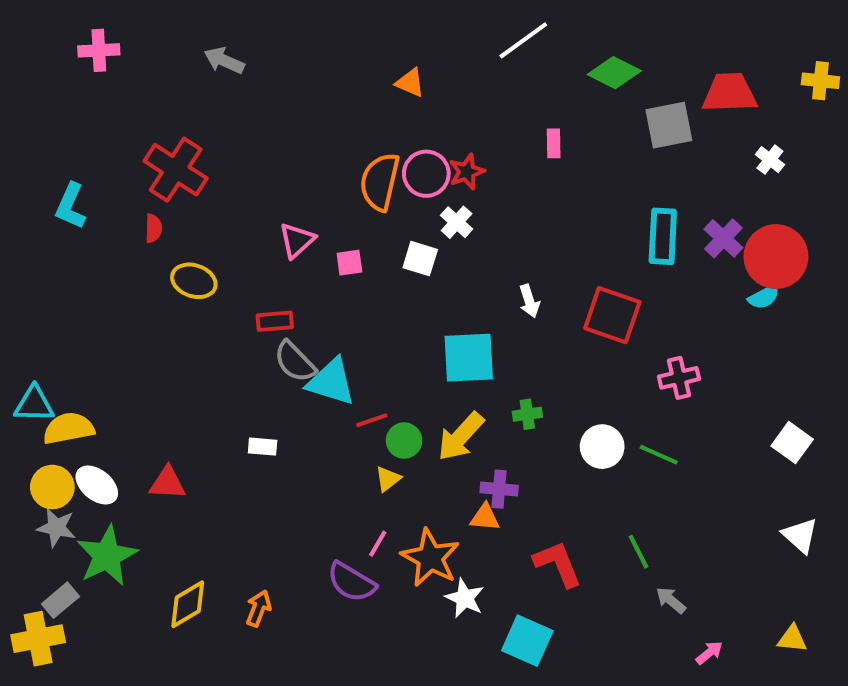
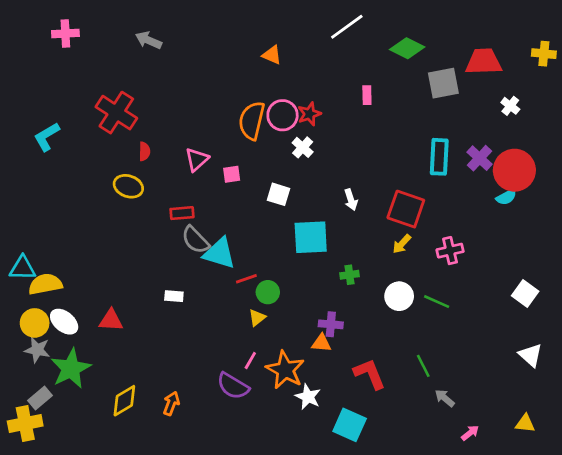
cyan L-shape: (71, 206) -> (47, 137), turned 36
red semicircle: (153, 228) -> (144, 151), moved
white square: (420, 259) -> (278, 194), moved
yellow arrow: (461, 436) -> (402, 244), moved, size x0.6

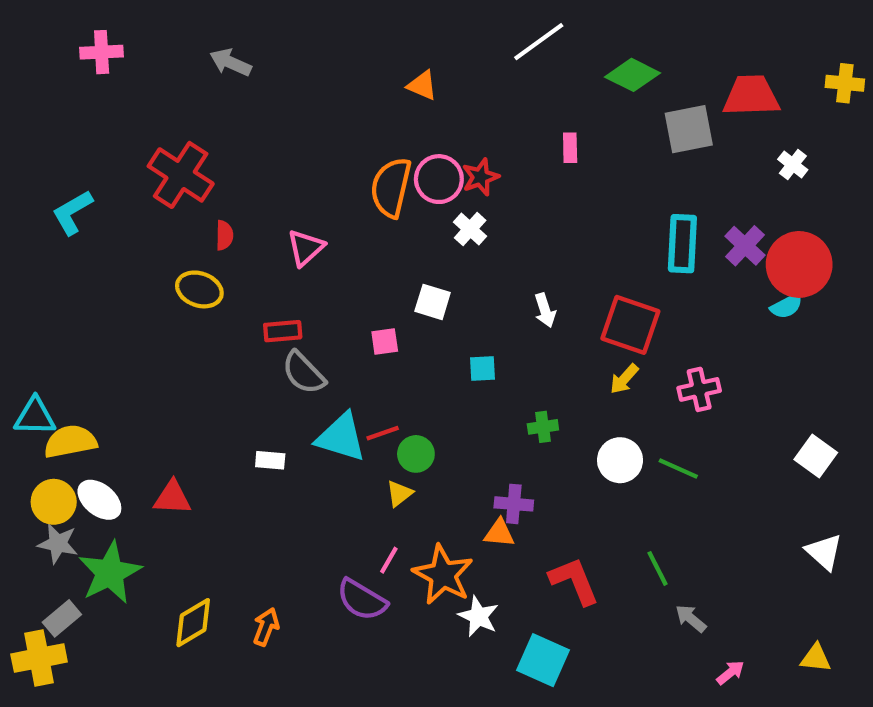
pink square: (232, 174) -> (385, 342), moved
cyan square: (311, 237) -> (483, 369), size x0.5
cyan triangle: (220, 253) -> (341, 437), moved

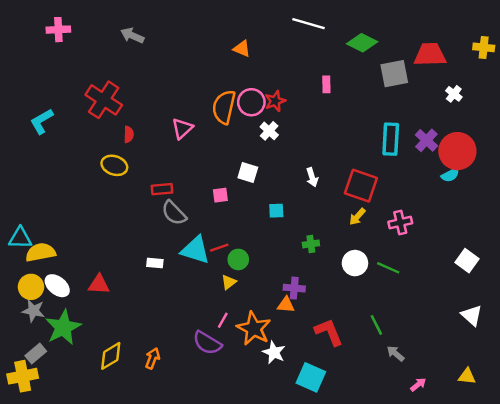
white line: (539, 42) -> (309, 24), turned 52
pink triangle: (306, 248) -> (182, 128), moved

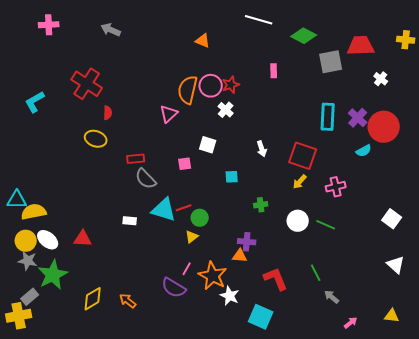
pink triangle: (182, 128) -> (169, 114), moved
cyan semicircle: (450, 175) -> (364, 151), moved
orange arrow: (152, 358) -> (128, 301), turned -72

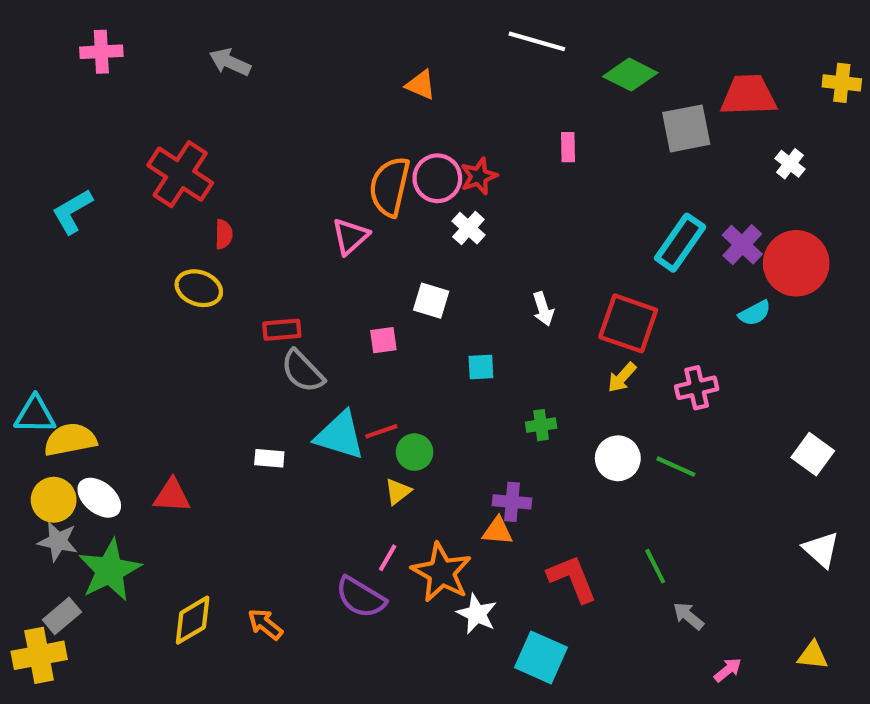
cyan rectangle: (328, 117) -> (680, 243), turned 32

